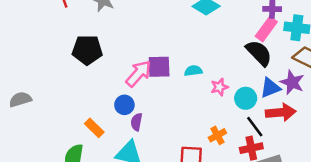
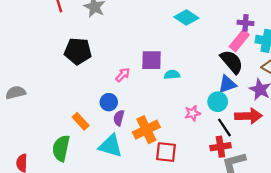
purple square: (159, 67) -> (152, 60), moved
pink arrow: (138, 74) -> (123, 75), size x0.6
pink star: (219, 87) -> (193, 113), moved
blue triangle: (270, 88) -> (227, 84), moved
orange cross: (217, 135) -> (146, 130), moved, size x1.6

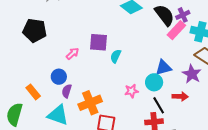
purple cross: (245, 23) -> (183, 15), turned -32
black semicircle: (232, 62) -> (164, 15), moved
cyan semicircle: (172, 75) -> (116, 56), turned -64
red arrow: (248, 116) -> (180, 96), size x0.7

